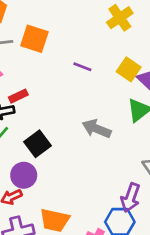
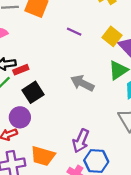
red rectangle: (18, 96) -> (21, 70), moved
purple arrow: (130, 198) -> (81, 141), moved

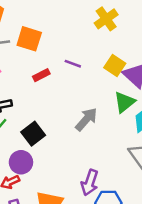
red rectangle: (21, 70) -> (41, 75), moved
gray arrow: (82, 83) -> (86, 119), turned 110

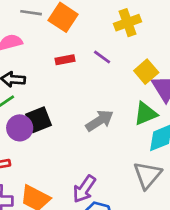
yellow cross: (106, 19) -> (128, 23), moved
purple circle: (21, 162) -> (20, 128), moved

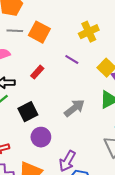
red rectangle: (65, 60) -> (37, 72), moved, turned -32
purple circle: (20, 128) -> (41, 137), moved

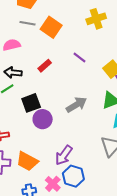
yellow cross: (89, 32) -> (96, 19), moved
purple circle: (41, 137) -> (43, 119), moved

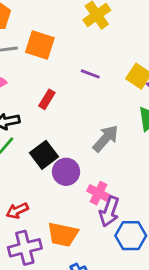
pink cross: (53, 184) -> (98, 193), moved

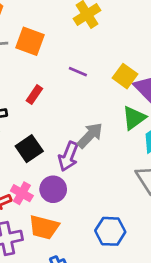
purple circle: (66, 172) -> (53, 189), moved
pink cross: (98, 193) -> (22, 193), moved
purple arrow: (109, 211) -> (68, 156), moved

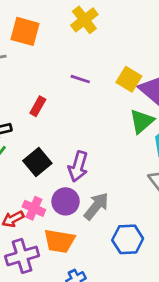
orange square: (30, 41) -> (25, 31), moved
gray arrow: (90, 135) -> (96, 206), moved

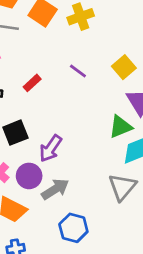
yellow cross: (84, 20) -> (81, 17), moved
yellow square: (129, 79) -> (124, 67), moved

